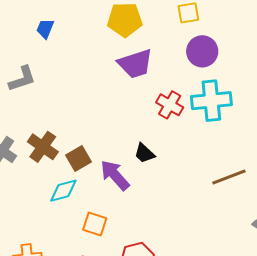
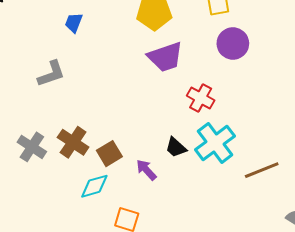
cyan cross: (211, 101) -> (215, 143), moved, turned -30
purple arrow: (115, 175) -> (146, 170), size x0.7

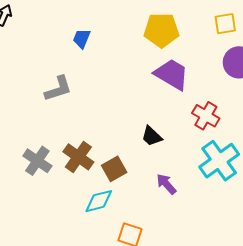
purple trapezoid: (165, 57) -> (172, 74), turned -132
black trapezoid: (176, 147) -> (152, 136), moved
purple arrow: (146, 170) -> (166, 184), moved

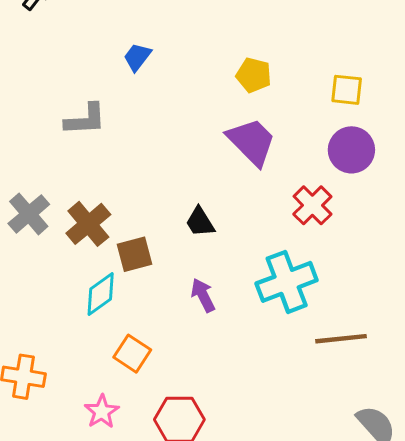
yellow pentagon: (161, 30) -> (254, 75), size x0.7
red cross: (206, 116) -> (312, 205), moved
cyan diamond: (99, 201) -> (101, 294), turned -36

